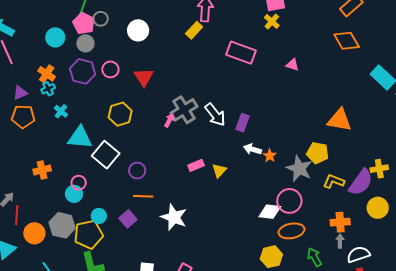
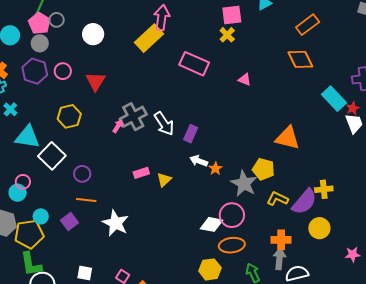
yellow rectangle: (194, 30) -> (149, 38), size x1.6
gray arrow: (340, 241) -> (279, 259), size x1.5

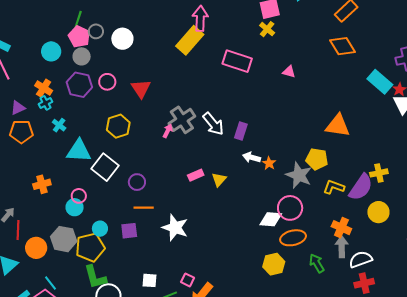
white circle: (93, 34) -> (122, 39), moved
purple square: (70, 221) -> (129, 231), turned 36
orange cross: (281, 240) -> (341, 228), turned 30

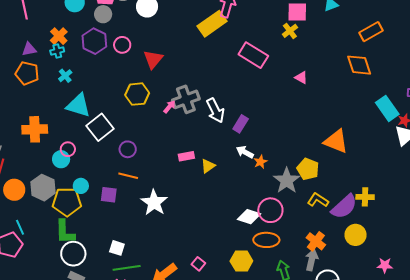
yellow hexagon: (118, 126) -> (137, 94), moved
orange cross: (42, 184) -> (35, 129), size x1.4
pink square: (188, 280) -> (198, 264), moved

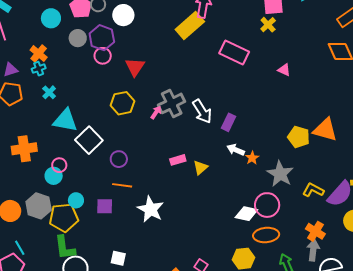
gray circle: (103, 14) -> (78, 38), moved
purple hexagon: (94, 41) -> (102, 38), moved
yellow pentagon: (308, 169) -> (299, 137), moved

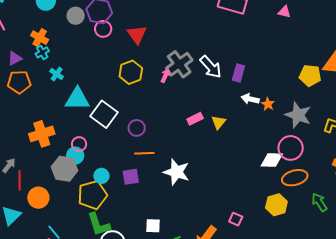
gray hexagon: (39, 206) -> (65, 169), moved

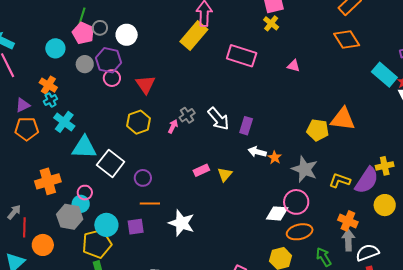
gray cross: (179, 64) -> (187, 115), size x0.6
cyan cross: (57, 74) -> (64, 122), size x1.5
cyan circle: (101, 176) -> (106, 225), size x1.5

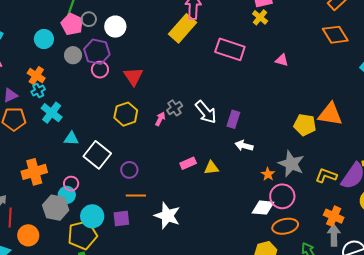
cyan triangle: (84, 147) -> (71, 138), size x0.6
orange star: (275, 158) -> (268, 174), moved
yellow triangle: (225, 174) -> (211, 168), turned 42

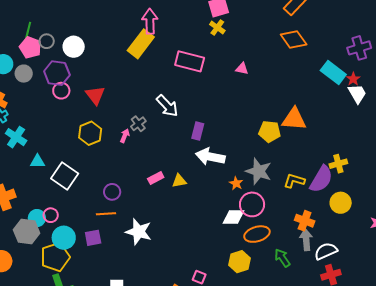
gray circle: (73, 55) -> (24, 74), moved
white arrow: (206, 112) -> (167, 106), moved
white arrow: (244, 146) -> (210, 157), size x1.6
purple circle: (129, 170) -> (112, 192), moved
pink circle: (71, 184) -> (51, 215), moved

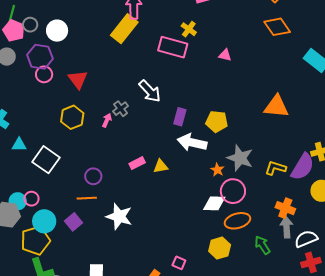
yellow cross: (217, 28) -> (189, 29), moved
yellow pentagon: (270, 132) -> (217, 122), moved
purple square: (93, 238) -> (73, 222), turned -30

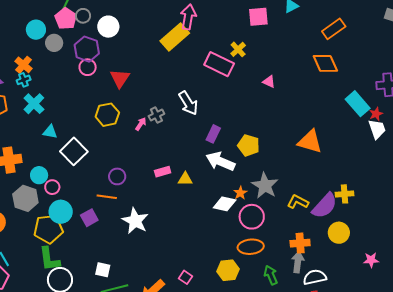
cyan circle: (18, 201) -> (39, 175), moved
white diamond: (214, 203) -> (225, 204), moved
orange cross: (285, 208) -> (300, 243), turned -36

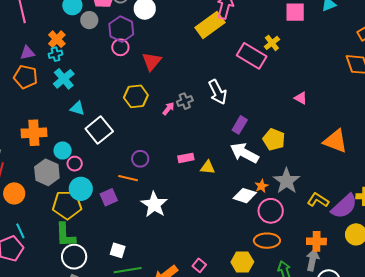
pink triangle: (269, 82) -> (301, 98), moved

